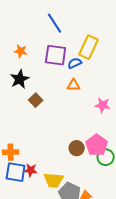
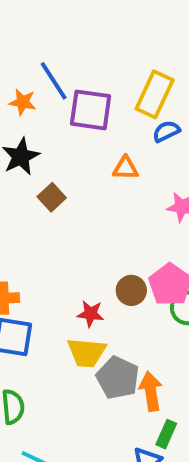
blue line: (55, 23) -> (54, 81), moved
blue semicircle: (75, 63) -> (166, 131), moved
red star: (31, 170) -> (91, 314), moved

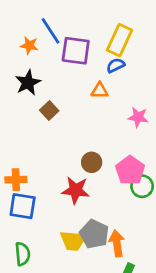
blue semicircle: (166, 131) -> (116, 65), moved
brown circle: (131, 290) -> (92, 162), moved
red star: (91, 314) -> (76, 190), size x1.5
yellow trapezoid: (87, 353) -> (73, 241), moved

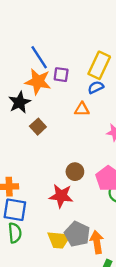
orange star: (29, 45) -> (38, 82), moved, size x1.6
purple square: (76, 51) -> (61, 75), size x0.6
green semicircle: (23, 254) -> (15, 233), moved

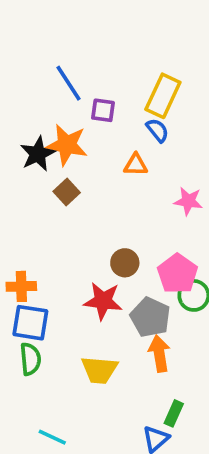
orange star: (38, 82) -> (67, 145), moved
blue semicircle: (96, 87) -> (157, 130), turned 77
gray pentagon: (77, 234) -> (150, 317), moved
orange arrow: (97, 242) -> (159, 354), moved

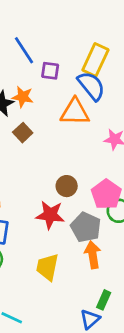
blue semicircle: (157, 130) -> (91, 86), size x1.6
orange star: (67, 145) -> (23, 97), size x0.7
orange triangle: (136, 165) -> (75, 112), size x1.6
yellow trapezoid: (99, 370) -> (47, 267), turned 96

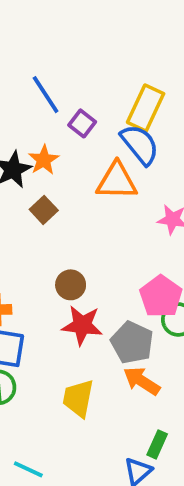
purple square: (50, 71) -> (82, 123), turned 30
orange star: (23, 97) -> (44, 160), turned 30
brown circle: (67, 186) -> (71, 285), moved
orange arrow: (93, 255) -> (142, 381), turned -48

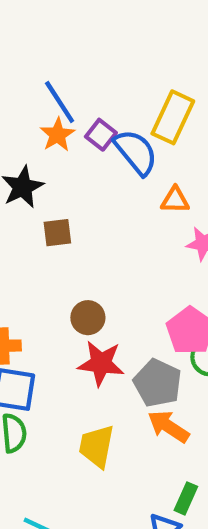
blue semicircle: (140, 145) -> (136, 152), moved
orange star: (44, 160) -> (57, 135), moved
orange triangle: (117, 181) -> (175, 200), moved, size x0.6
brown square: (44, 210) -> (57, 233), turned 36

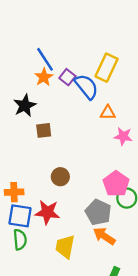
red star: (101, 363) -> (47, 212), moved

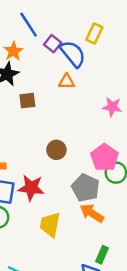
yellow rectangle: (107, 68) -> (94, 33), size x0.7
orange star: (44, 77) -> (13, 51), moved
orange triangle: (108, 113) -> (67, 82), moved
brown circle: (60, 177) -> (56, 150), moved

